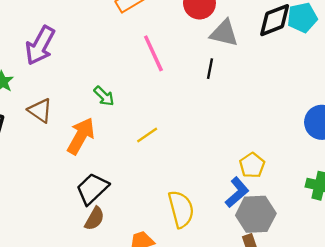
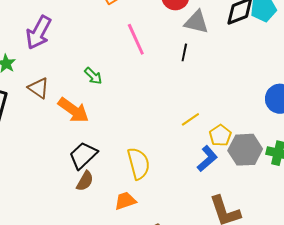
yellow line: (147, 135) -> (190, 119), moved
orange arrow: (81, 136) -> (73, 110), turned 96
yellow semicircle: (181, 209) -> (139, 163), moved
gray hexagon: (256, 214) -> (245, 150), moved

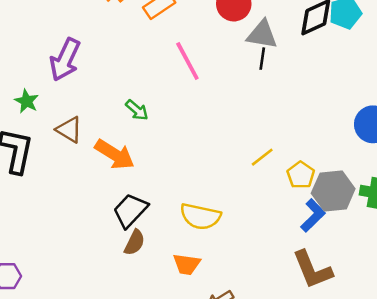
black line: (184, 52) -> (262, 59), moved
blue L-shape: (207, 159) -> (313, 215), moved
yellow semicircle: (139, 163) -> (200, 216), turned 120
orange trapezoid: (125, 201) -> (187, 264), turned -150

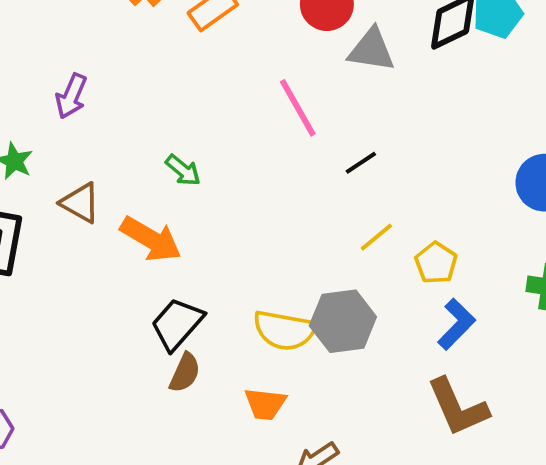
black line: (262, 59) -> (361, 163), moved, turned 50
purple arrow: (65, 60) -> (71, 96), size x0.7
pink line: (187, 61) -> (298, 108), moved
gray hexagon: (333, 191) -> (343, 321), moved

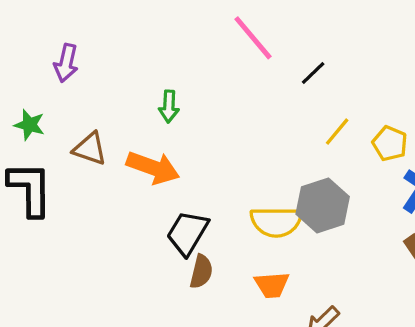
green arrow: (183, 170) -> (169, 106), turned 64

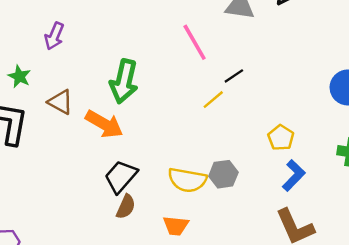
green arrow: (169, 106) -> (124, 81), size x1.8
yellow line: (337, 132) -> (213, 100), moved
gray hexagon: (323, 205) -> (223, 174), size x0.7

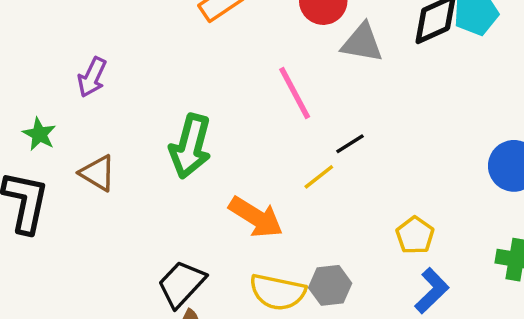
orange arrow: (104, 124) -> (256, 217), moved

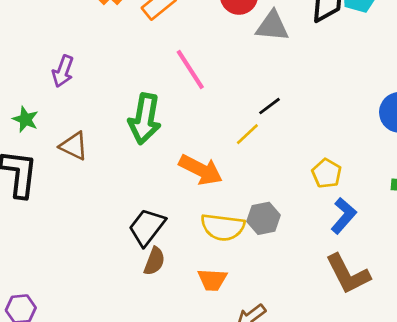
pink line: (295, 93) -> (190, 69), moved

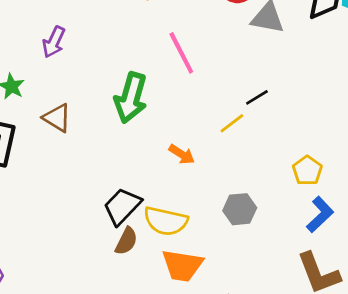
orange arrow: (201, 170) -> (182, 154), size x0.6
yellow semicircle: (223, 227) -> (166, 221), moved
orange trapezoid: (212, 280) -> (182, 266), size x1.4

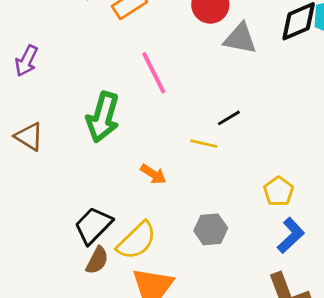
yellow line: (232, 123) -> (204, 144), turned 50
yellow semicircle: (166, 221) -> (137, 241), turned -57

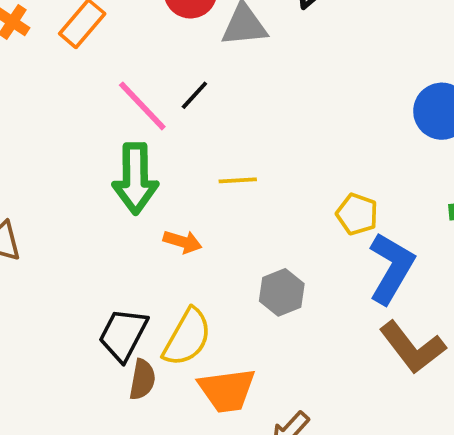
green arrow: (103, 117) -> (135, 178), moved
black line: (229, 118) -> (194, 95), moved
blue L-shape: (291, 235) -> (391, 268), size x1.4

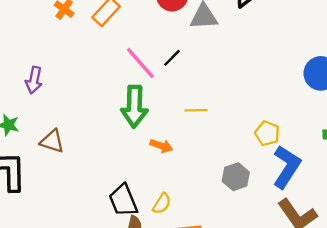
gray hexagon: (282, 292) -> (236, 177), moved
black trapezoid: (123, 335) -> (123, 200), turned -52
yellow semicircle: (187, 337) -> (162, 204), size x0.6

